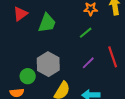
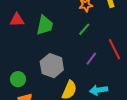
red triangle: (20, 14) -> (17, 20), turned 42
green circle: (28, 76) -> (18, 79), moved

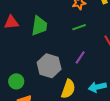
green line: (84, 29) -> (79, 27), turned 32
purple line: (91, 59) -> (80, 57), moved

